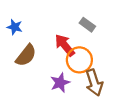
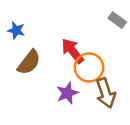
gray rectangle: (87, 25) -> (117, 20), moved

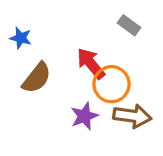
gray rectangle: (117, 20) -> (129, 25), moved
brown arrow: (106, 93) -> (132, 116), turned -64

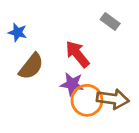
orange circle: (112, 84) -> (87, 100), moved
purple star: (84, 116) -> (72, 84), moved, turned 30

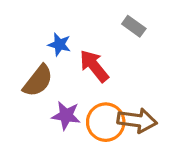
blue star: (18, 32) -> (59, 44), moved
purple star: (72, 84) -> (66, 116), moved

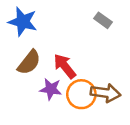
blue star: (59, 44) -> (23, 22), moved, size x1.6
red arrow: (94, 66) -> (65, 66), moved

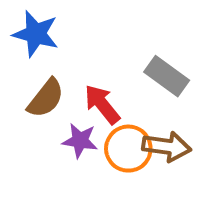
gray rectangle: (103, 20) -> (167, 76), moved, size x1.5

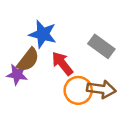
blue star: (36, 34) -> (43, 34), moved
purple star: (80, 141) -> (17, 75), moved

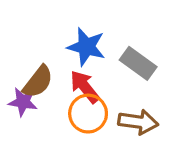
blue star: (43, 34) -> (86, 47), moved
orange circle: (78, 90) -> (88, 114), moved

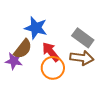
blue star: (86, 47) -> (36, 28), moved
brown arrow: (138, 122) -> (82, 58), moved

